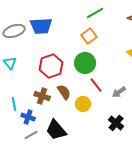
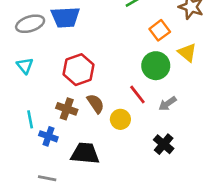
orange square: (89, 36) -> (160, 30), moved
green circle: (85, 63) -> (156, 66), moved
black trapezoid: (56, 130) -> (85, 153), turned 135
gray line: (31, 135) -> (47, 178), moved, turned 40

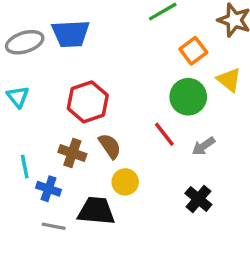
yellow circle: (120, 119) -> (125, 182), moved
gray line: (47, 178) -> (54, 226), moved

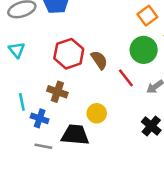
brown semicircle: (110, 146) -> (99, 60), moved

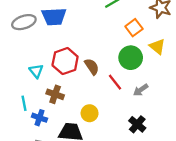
cyan triangle: (17, 50) -> (36, 71), moved

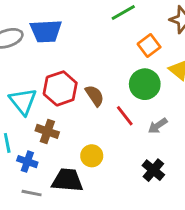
cyan triangle: (36, 71) -> (23, 101), size x1.5

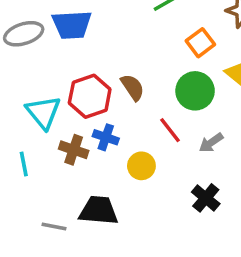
brown semicircle: (95, 96) -> (133, 87), moved
yellow circle: (92, 156) -> (141, 166), moved
blue cross: (27, 162) -> (106, 137), moved

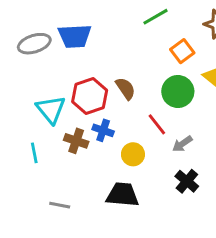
gray arrow: (211, 143) -> (182, 144), moved
black trapezoid: (99, 210) -> (123, 195), moved

